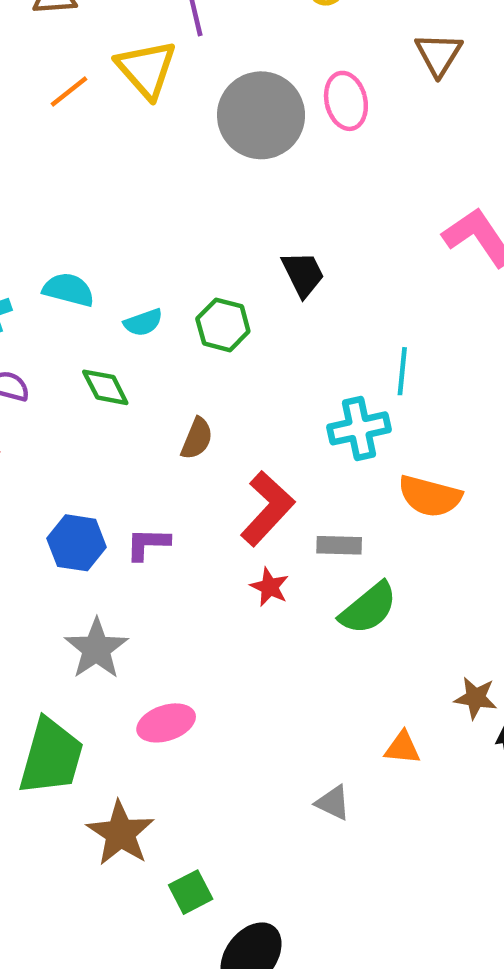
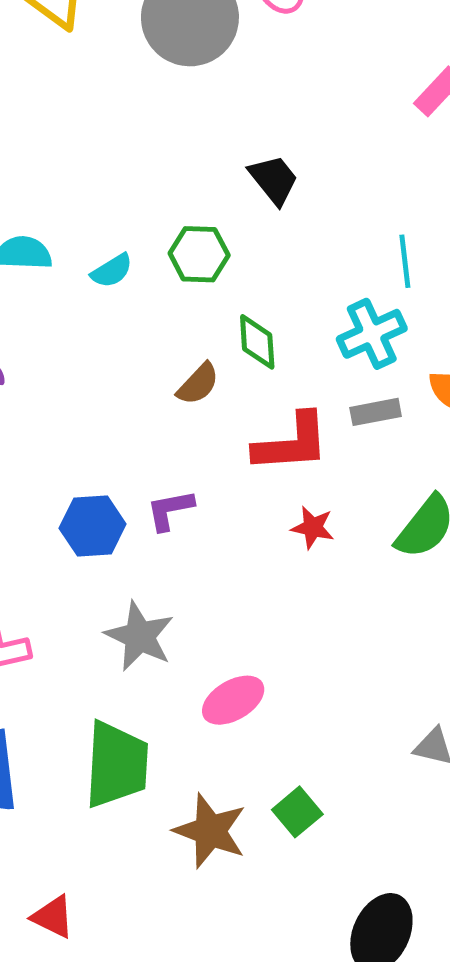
green diamond: (105, 387) -> (257, 342), moved, turned 36
brown semicircle: (197, 439) -> (198, 384), turned 33
red L-shape: (267, 509) -> (291, 443), turned 56
gray rectangle: (339, 545) -> (376, 412), moved
green square: (191, 892) -> (297, 812), moved

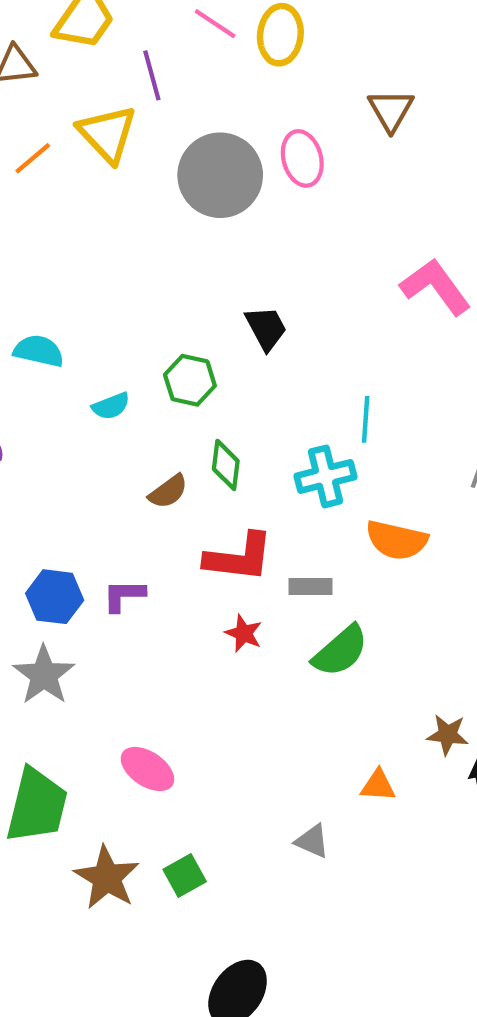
cyan semicircle: (112, 271) -> (111, 406), moved
gray rectangle: (376, 412) -> (310, 586), moved
gray star: (140, 636) -> (44, 675), moved
pink ellipse: (233, 700) -> (147, 769), turned 54

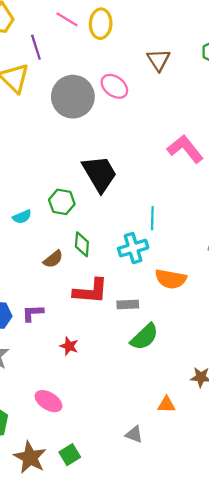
pink ellipse: (302, 158) -> (114, 86), turned -36
black trapezoid: (266, 328) -> (100, 174), size x1.6
red star: (244, 633) -> (69, 346), moved

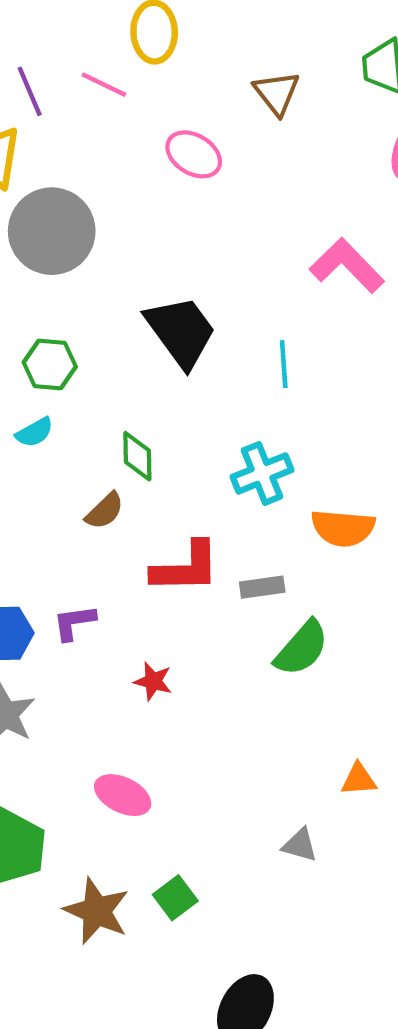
pink line: (67, 19) -> (104, 85), moved
gray circle: (73, 97) -> (52, 231), moved
green hexagon: (62, 202) -> (50, 365), moved
cyan line: (152, 218) -> (284, 364), moved
green diamond: (82, 244) -> (137, 456), moved

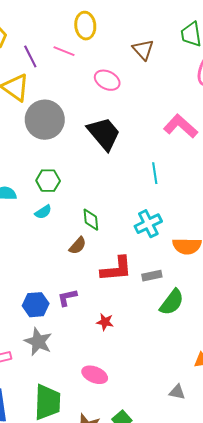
black trapezoid: (181, 331) -> (104, 134), moved

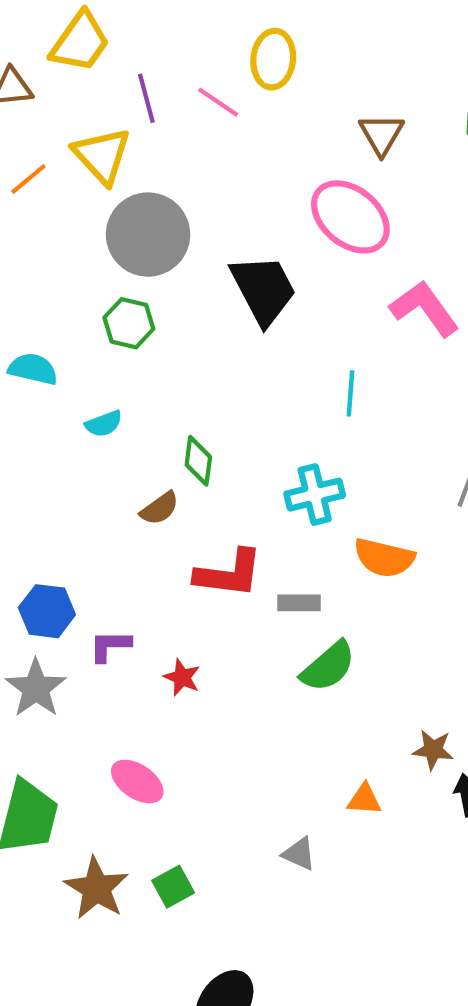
pink ellipse: (107, 80) -> (350, 217), moved, size x1.5
green hexagon: (48, 181) -> (129, 323), moved
purple L-shape: (67, 297) -> (110, 646), moved

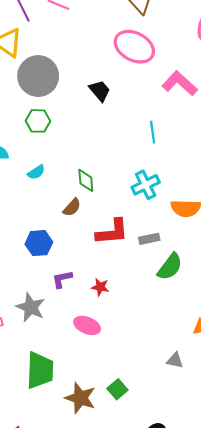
black trapezoid: (263, 289) -> (100, 91), size x0.6
blue hexagon: (47, 611) -> (39, 243), moved
pink ellipse: (137, 782) -> (87, 325), moved

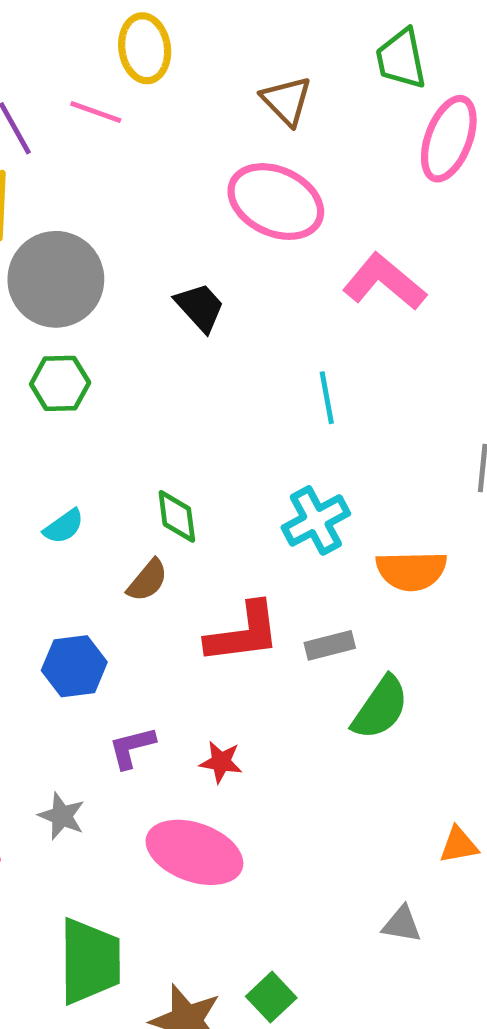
cyan semicircle: (36, 172) -> (64, 526), moved
gray star: (31, 307) -> (62, 816), size x0.7
pink ellipse: (87, 325) -> (194, 852), size x1.5

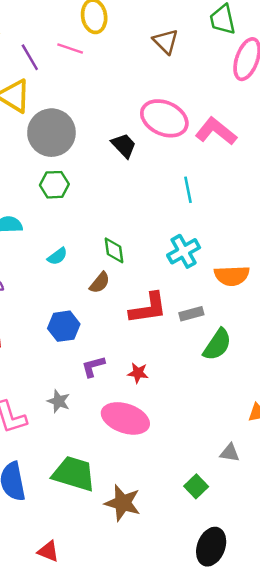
pink ellipse: (276, 202) -> (164, 118), moved
green trapezoid: (90, 961) -> (74, 474), turned -72
green square: (271, 997) -> (196, 486), moved

